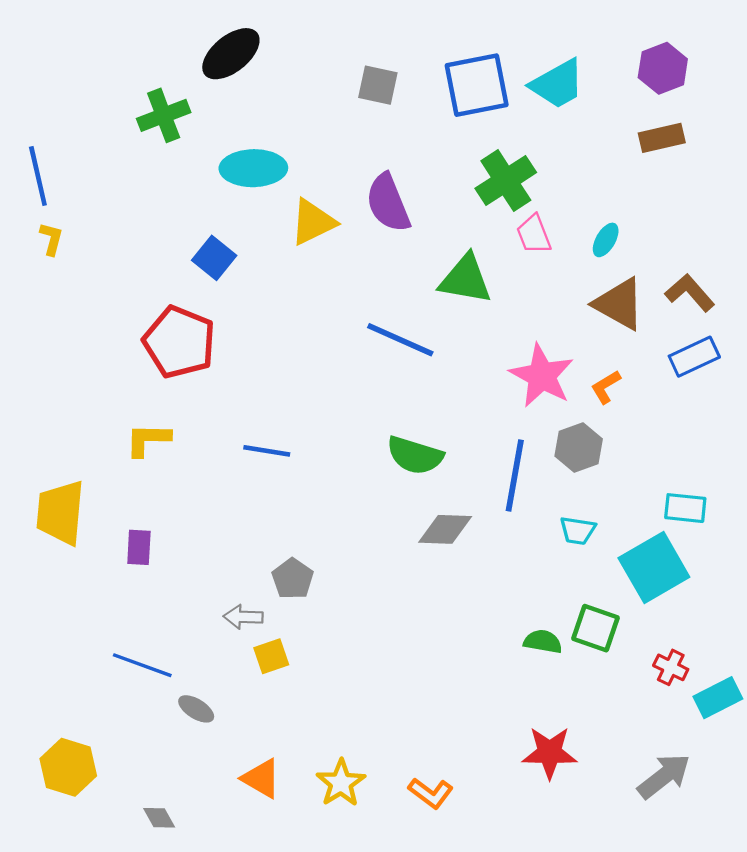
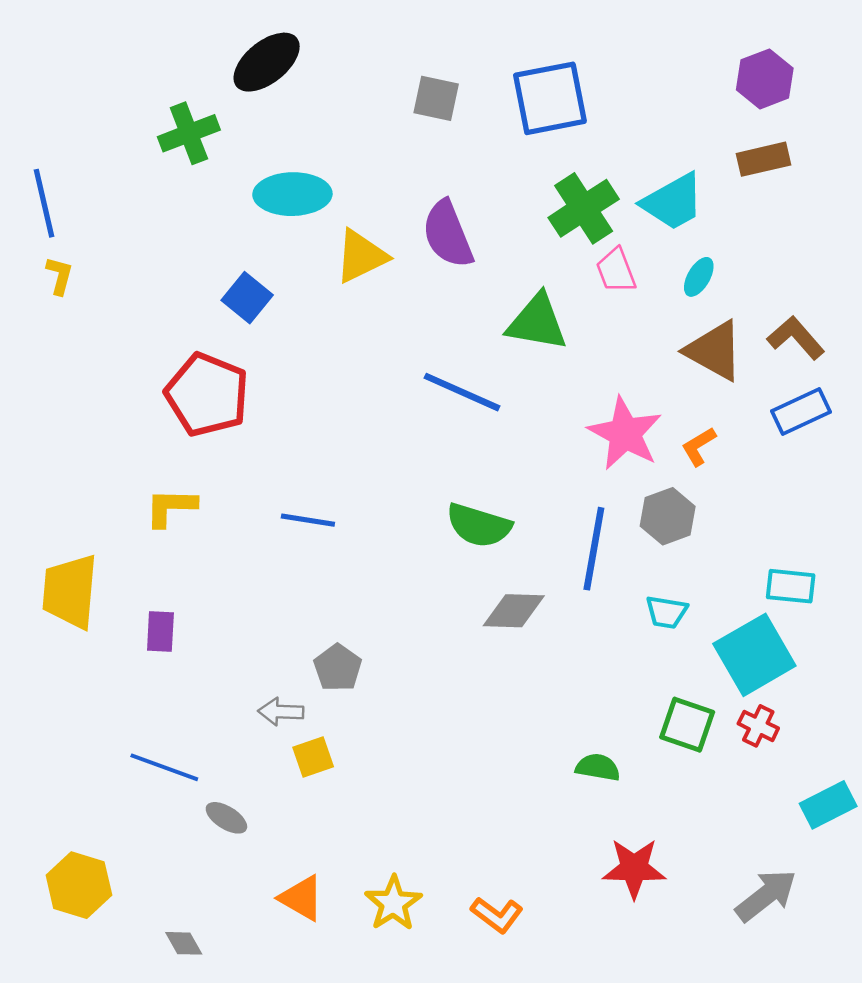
cyan trapezoid: (557, 84) -> (673, 202), moved
green semicircle: (543, 642) -> (598, 767), moved
red cross: (671, 667) -> (758, 726), moved

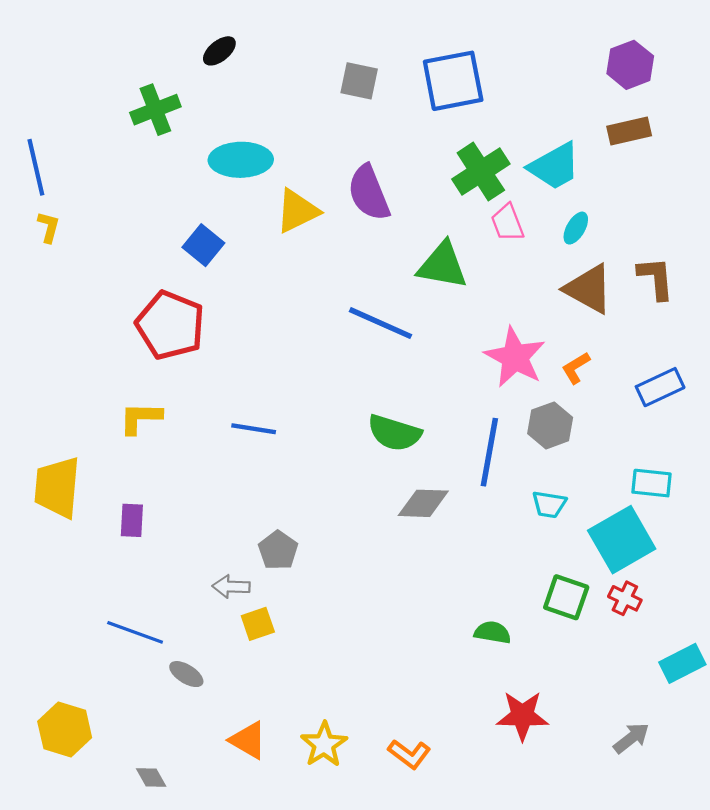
black ellipse: (267, 62) -> (219, 51), size x0.6
brown L-shape: (796, 338) -> (656, 278), turned 36
blue rectangle: (801, 411) -> (660, 387), moved
gray arrow: (766, 895) -> (631, 738), size x0.7

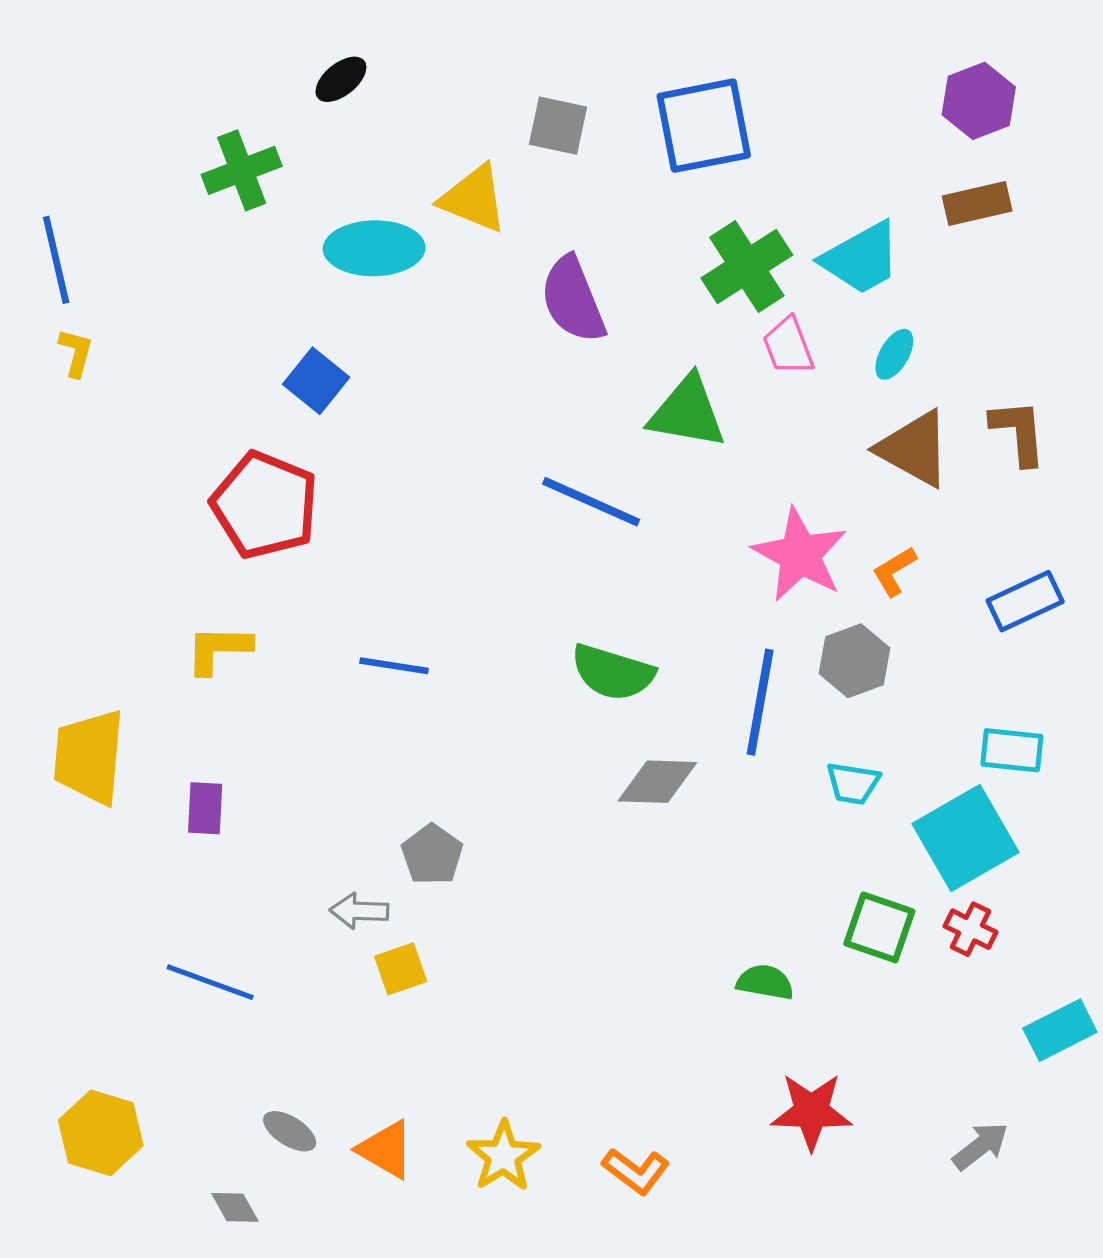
yellow triangle: (297, 211) -> (474, 199), moved, turned 48
gray ellipse: (186, 674) -> (290, 1131), moved

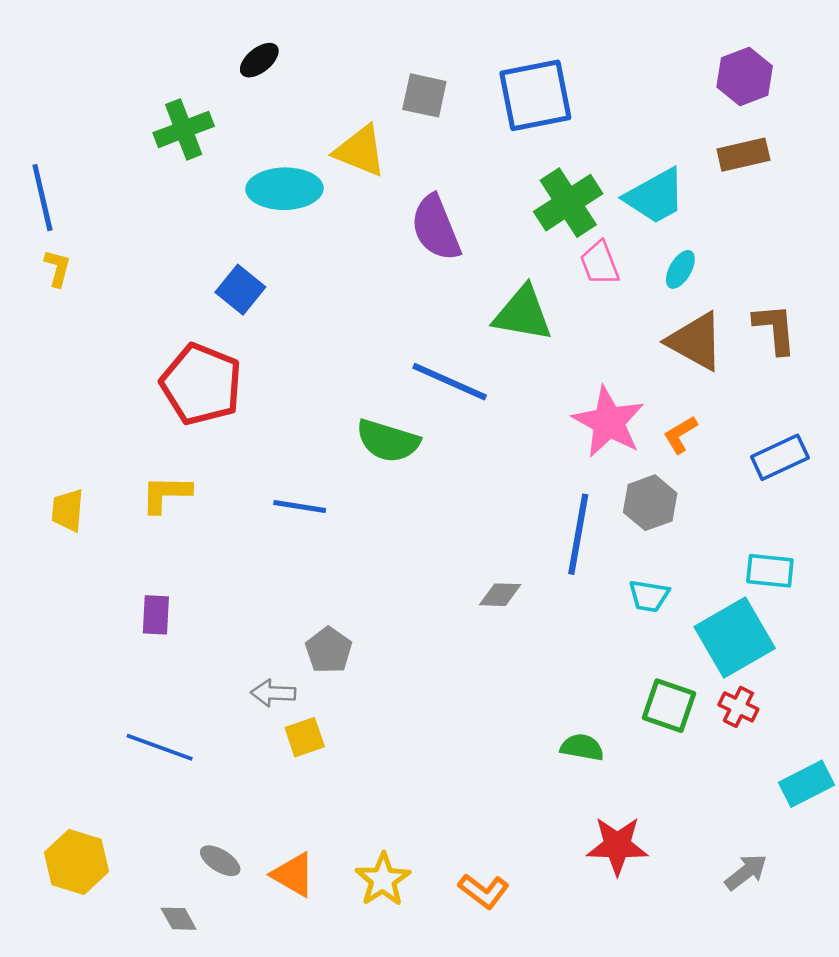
green semicircle: (613, 672) -> (388, 441), moved
yellow trapezoid: (89, 757) -> (68, 510), moved, size x0.6
gray diamond: (657, 782) -> (500, 595), size x0.7

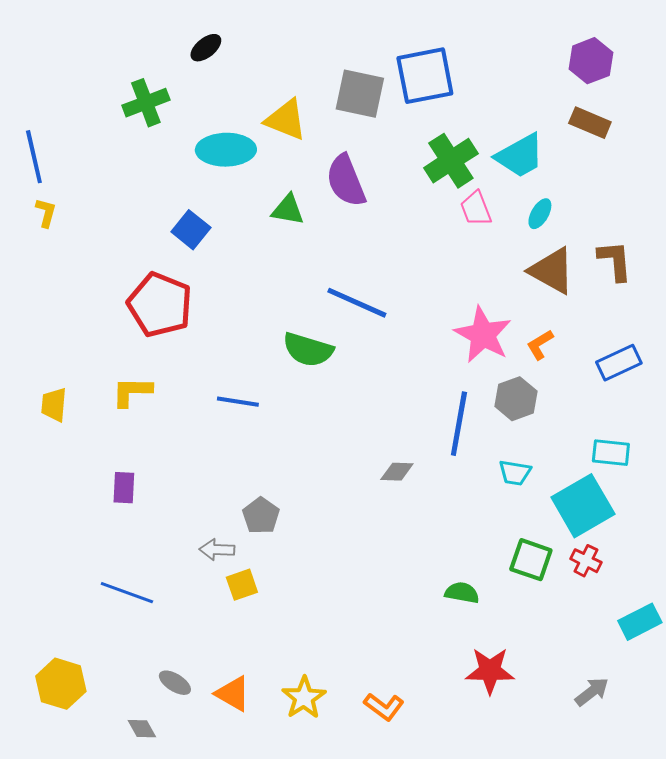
gray square: (424, 95) -> (360, 94), moved, size x1.4
brown rectangle: (743, 155) -> (590, 123), turned 36
green triangle: (523, 314) -> (288, 210), moved, size x0.7

